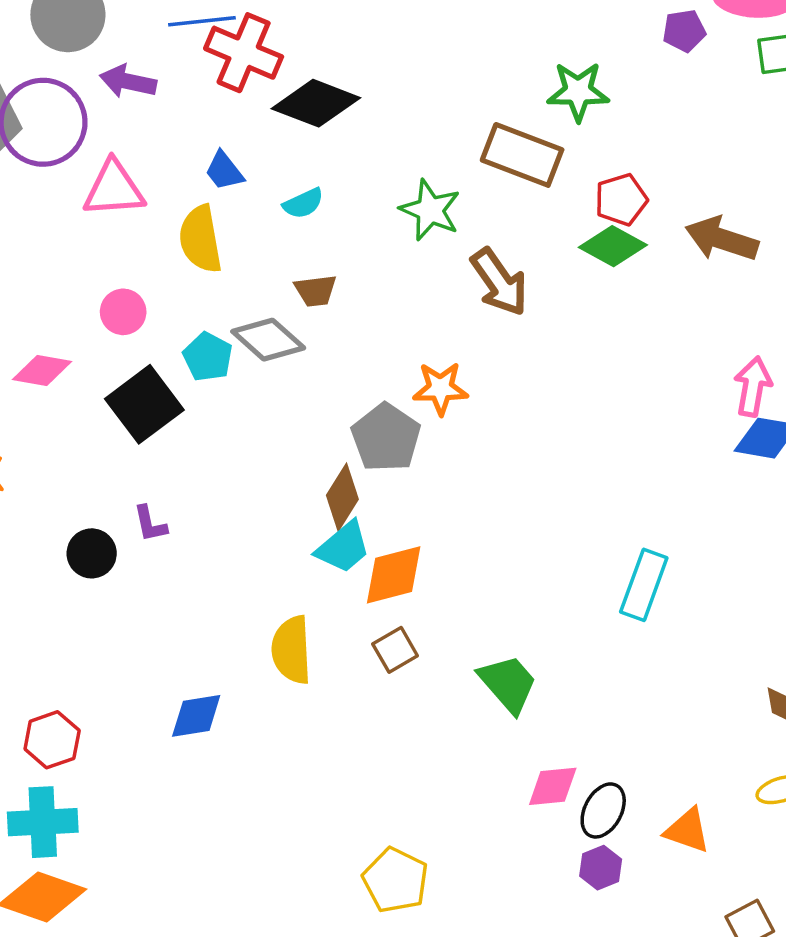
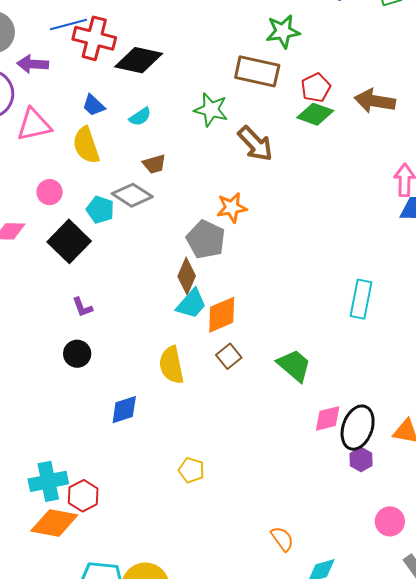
black circle: (92, 553) -> (77, 354), moved
red hexagon: (52, 740) -> (83, 496), moved
black ellipse: (603, 810) -> (358, 428), size x1.4
yellow pentagon: (395, 880) -> (191, 470), moved, size x0.7

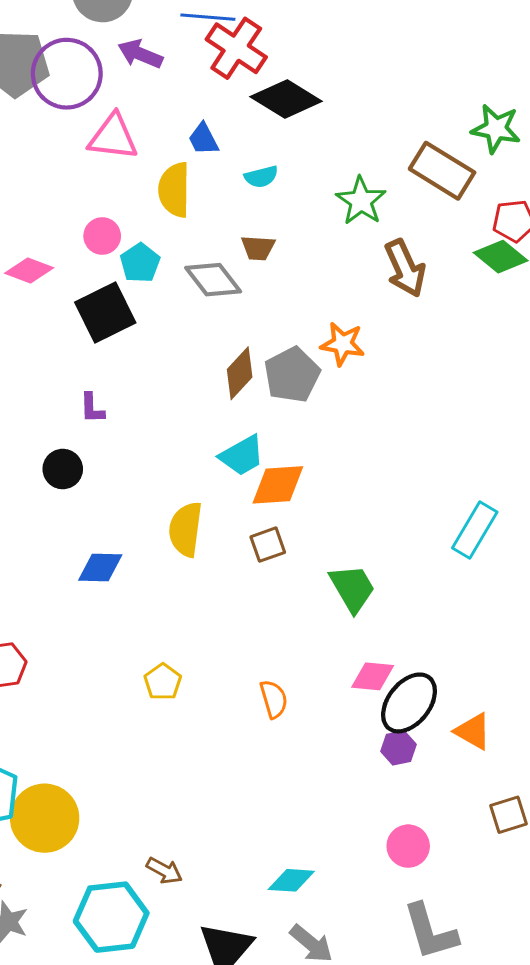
cyan pentagon: (100, 210) -> (140, 263), moved
brown diamond: (187, 276) -> (240, 373), moved
orange semicircle: (282, 539) -> (274, 699), moved

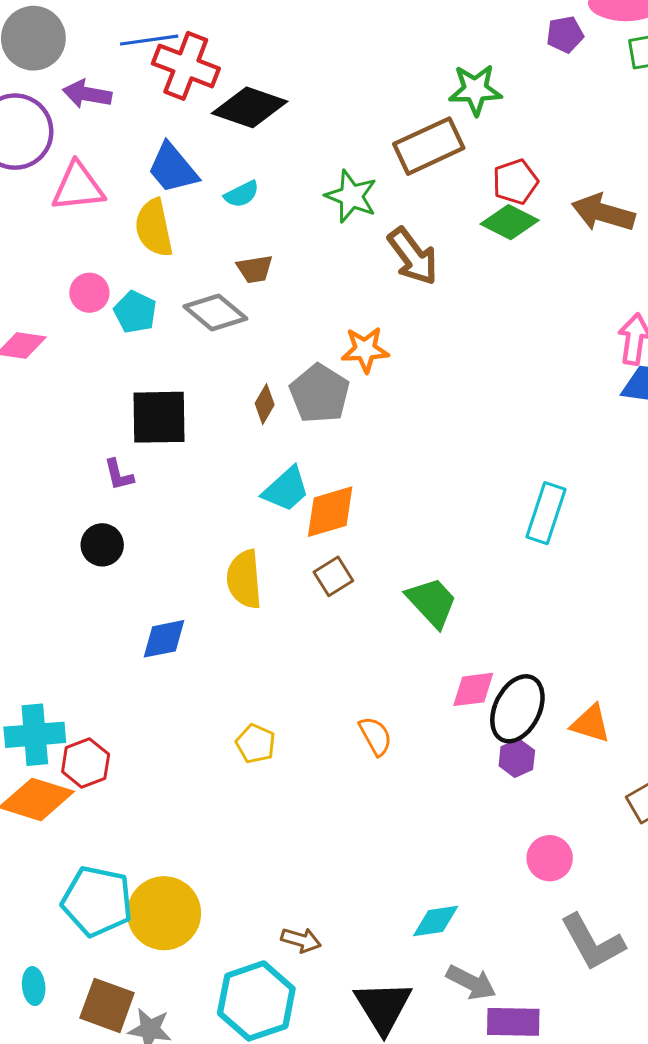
blue trapezoid: (203, 139) -> (173, 168), size x1.5
brown rectangle: (442, 171) -> (429, 146), turned -44
black square: (105, 313) -> (159, 417), moved, turned 38
brown diamond: (240, 373) -> (265, 404), size x0.7

